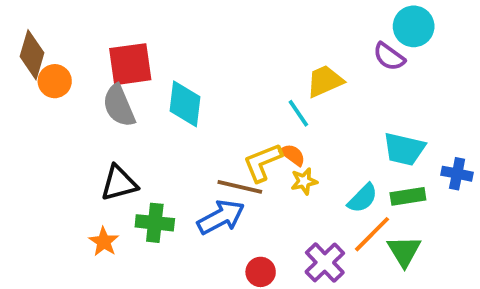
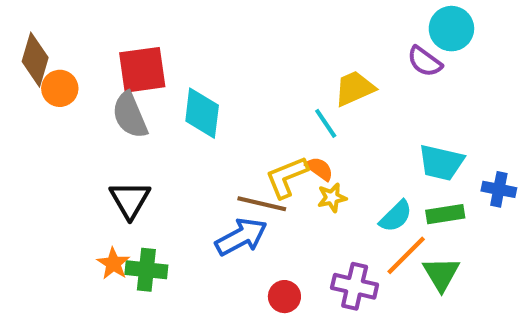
black triangle: (119, 183) -> (130, 200), turned -45
green cross: (155, 223) -> (146, 270), moved
purple cross: (325, 262) -> (355, 286), turned -33

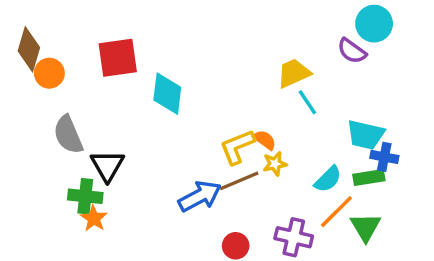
gray semicircle: (130, 115) -> (68, 135), moved
cyan line: (326, 123) -> (307, 102), moved
blue cross: (499, 189) -> (384, 157), moved
brown line: (262, 204) -> (239, 181), moved, turned -36
green cross: (146, 270) -> (85, 196), moved

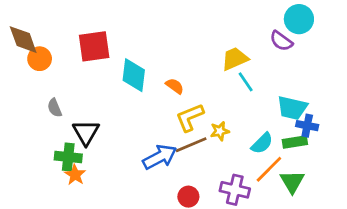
brown diamond: (29, 49) -> (23, 40), turned -36
gray semicircle: (68, 135) -> (55, 108), size x0.6
orange semicircle: (265, 140) -> (175, 86), moved

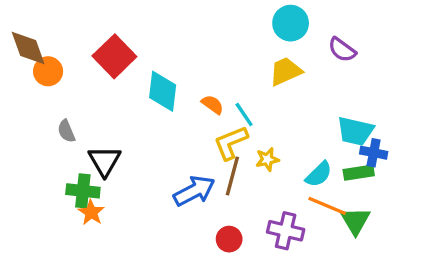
cyan circle: (299, 19) -> (291, 23), moved
red square: (94, 46) -> (114, 56), turned -36
cyan line: (246, 82) -> (244, 114), moved
brown line: (191, 145) -> (232, 176), turned -52
orange line: (269, 169) -> (327, 206), turned 68

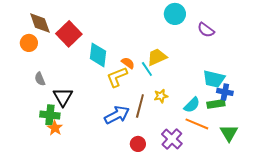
brown diamond: (28, 48) -> (40, 23), moved
yellow trapezoid: (286, 71) -> (157, 57), moved
yellow L-shape: (231, 143) -> (117, 77), moved
green triangle: (355, 221) -> (229, 133), moved
purple cross: (286, 231) -> (172, 139), turned 30

